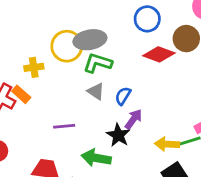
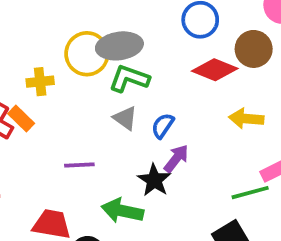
yellow arrow: (167, 144) -> (246, 119), moved

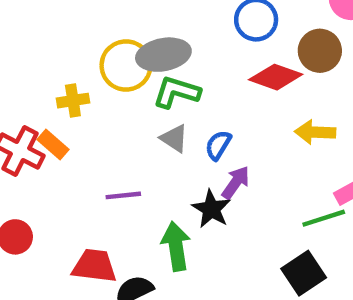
green arrow: (122, 211) -> (176, 246), turned 72

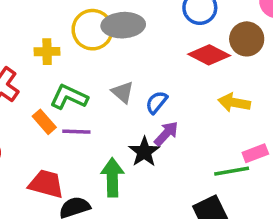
green L-shape: (177, 92) -> (69, 97), moved
orange rectangle: (53, 145) -> (44, 122), moved

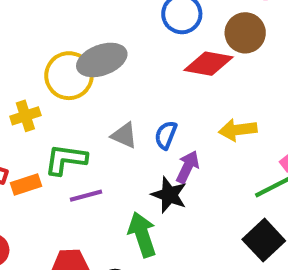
yellow arrow: (234, 103) -> (238, 130), moved
orange rectangle: (44, 122) -> (26, 184), moved, turned -50

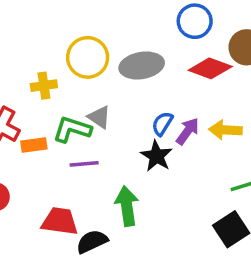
gray ellipse: (102, 60) -> (142, 65), moved
gray triangle: (124, 135) -> (99, 117), moved
purple arrow: (188, 167) -> (188, 131), moved
black star: (169, 195) -> (156, 156), moved

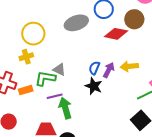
yellow circle: (88, 57) -> (33, 34), moved
gray ellipse: (142, 65) -> (76, 23), moved
green arrow: (127, 206) -> (65, 108), moved

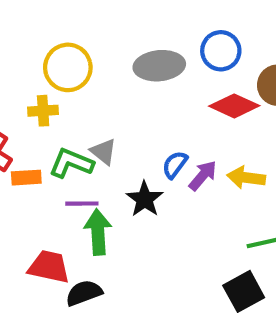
black star: (94, 86) -> (145, 199), moved

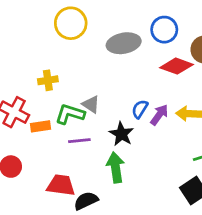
yellow circle: (68, 67) -> (71, 23), moved
green arrow: (98, 232) -> (116, 167), moved

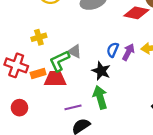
green L-shape: (70, 114) -> (59, 61), turned -35
purple line: (79, 141) -> (73, 107), moved
red trapezoid: (61, 185) -> (55, 79), moved

